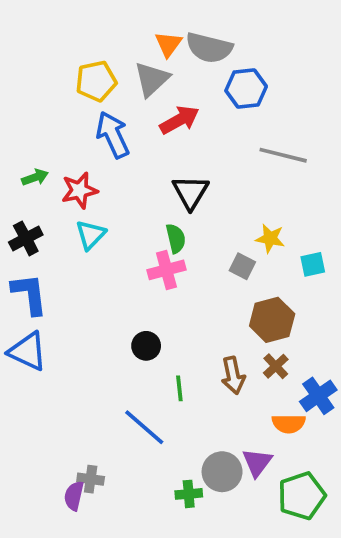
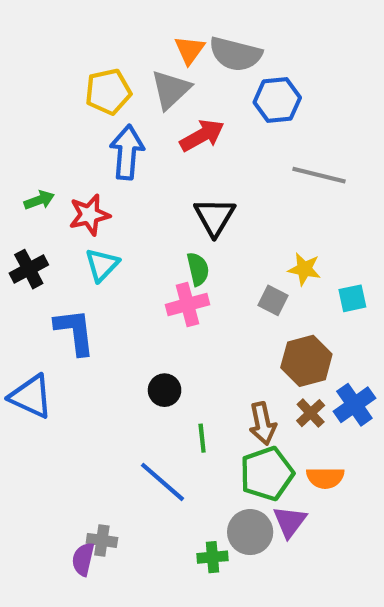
blue arrow: (113, 135) -> (127, 152), turned 30
blue L-shape: (29, 294) -> (75, 332), moved
blue cross: (318, 396) -> (354, 405), moved
green pentagon: (302, 496) -> (267, 474), moved

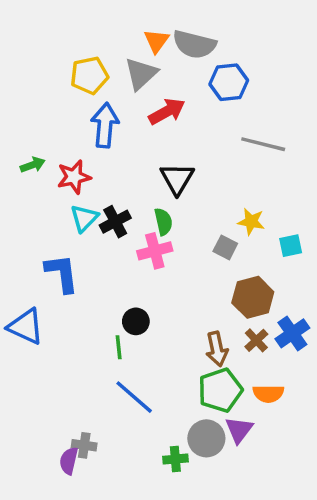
black cross: (29, 269) -> (115, 222), moved
green line: (202, 438) -> (119, 347), moved

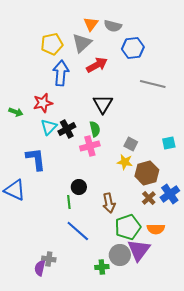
gray semicircle: (194, 44) -> (113, 26), size x0.7
green arrow: (33, 165) -> (16, 112), moved, turned 40
yellow star: (251, 222) -> (125, 162), moved
brown arrow: (217, 349) -> (109, 203), moved
purple triangle: (239, 430) -> (139, 250), size x1.4

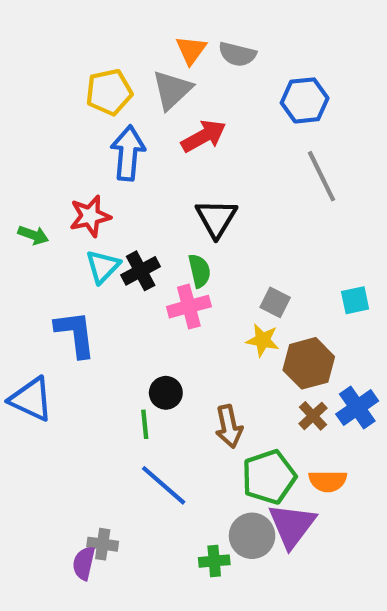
blue hexagon: (133, 48) -> (305, 100), moved
gray line: (153, 84) -> (321, 176), turned 50

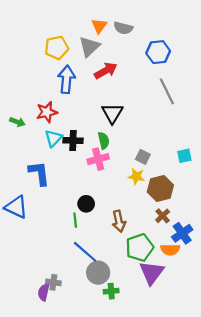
black cross: (141, 271) -> (73, 140), turned 30
blue cross: (357, 408) -> (182, 233), moved
gray circle: (252, 536) -> (98, 273), moved

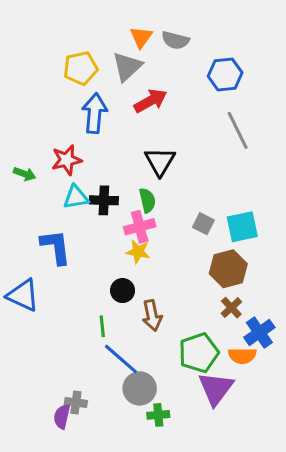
cyan triangle: (53, 138) -> (76, 197), turned 36
cyan square: (184, 156) -> (242, 227), moved, size x1.5
yellow star: (136, 177) -> (138, 252), moved
green line: (75, 220) -> (102, 326), moved
brown arrow: (119, 221) -> (152, 315), moved

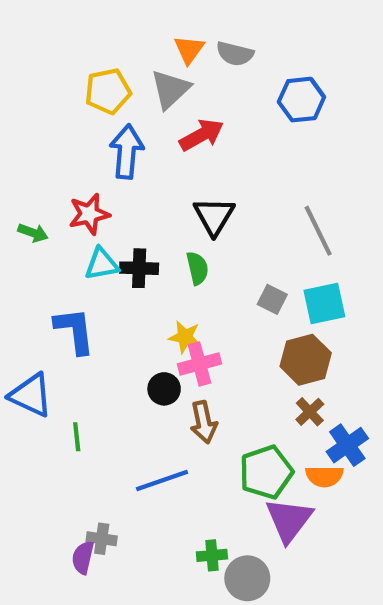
gray line: (238, 130) -> (318, 231), moved
pink cross: (140, 227) -> (199, 364), moved
green line: (102, 326) -> (77, 437), moved
blue line: (121, 359) -> (162, 480), turned -60
gray circle: (140, 388) -> (247, 578), moved

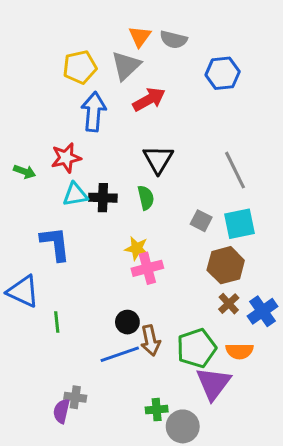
black circle: (164, 389) -> (127, 322), moved
brown arrow: (204, 422) -> (150, 340), moved
blue cross: (347, 445) -> (263, 311), moved

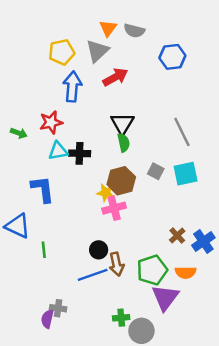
green semicircle: (146, 198) -> (124, 143), moved
brown hexagon: (226, 265) -> (121, 181), moved

